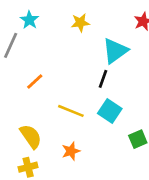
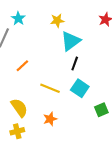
cyan triangle: (115, 51) -> (71, 41), moved

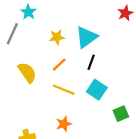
yellow star: (57, 21) -> (57, 37), moved
orange line: (22, 66) -> (59, 65), moved
yellow semicircle: (19, 108) -> (27, 73), moved

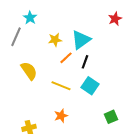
orange line: (59, 65) -> (66, 58), moved
green square: (121, 114) -> (111, 117), moved

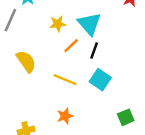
cyan triangle: (81, 40) -> (89, 24), turned -35

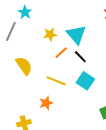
black line: (94, 50) -> (80, 57), turned -64
orange star: (65, 116) -> (46, 103), moved

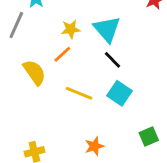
orange line: (61, 53) -> (62, 54), moved
orange star: (46, 103) -> (94, 146), moved

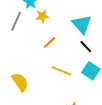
yellow star: (71, 29) -> (42, 16), moved
yellow semicircle: (34, 72) -> (20, 82), moved

